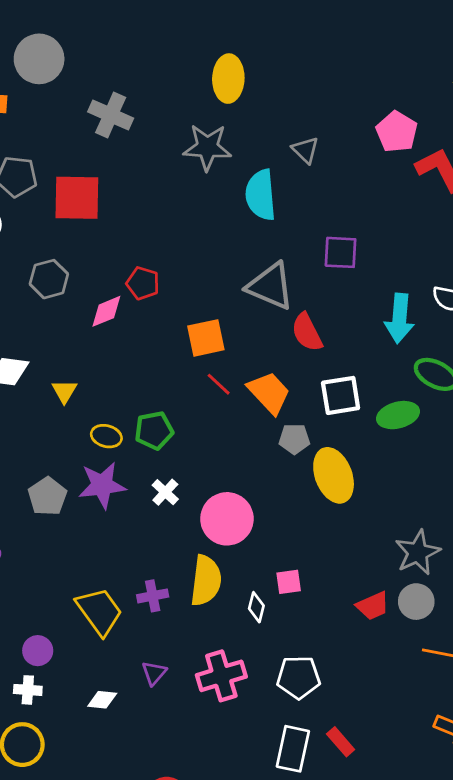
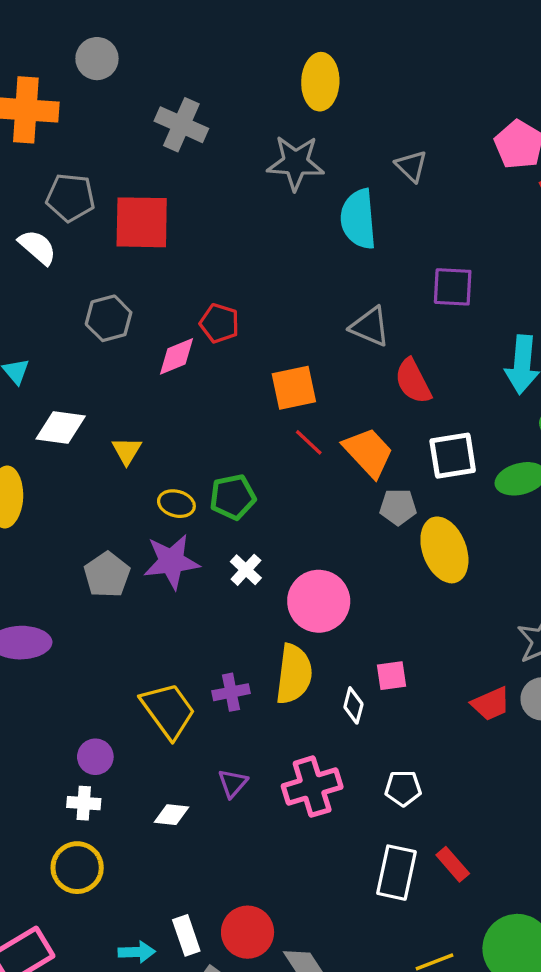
gray circle: (39, 59) -> (97, 59), size x0.7
gray triangle: (270, 286) -> (370, 327), size x0.7
white pentagon: (298, 677) -> (403, 788), size x0.7

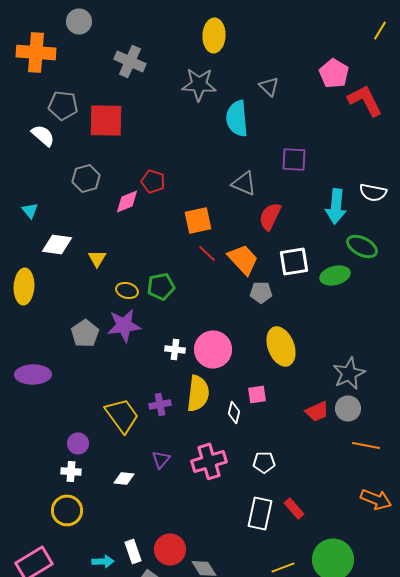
red semicircle: (413, 381) -> (270, 216), turned 52
yellow ellipse: (444, 550) -> (281, 346), moved
white cross: (246, 570) -> (175, 349), moved, turned -36

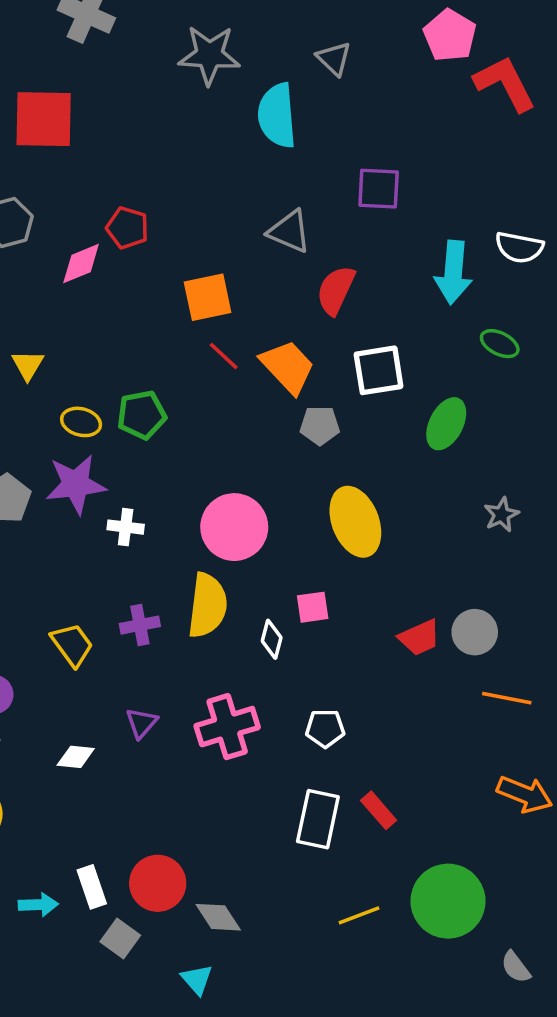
green ellipse: (362, 246) -> (500, 344), size x0.7
green ellipse: (335, 275) -> (446, 424), moved, turned -48
white cross: (175, 349) -> (126, 527), moved
gray star: (349, 373) -> (501, 515), moved, size x0.6
yellow trapezoid: (122, 415) -> (72, 645), size x0.7

